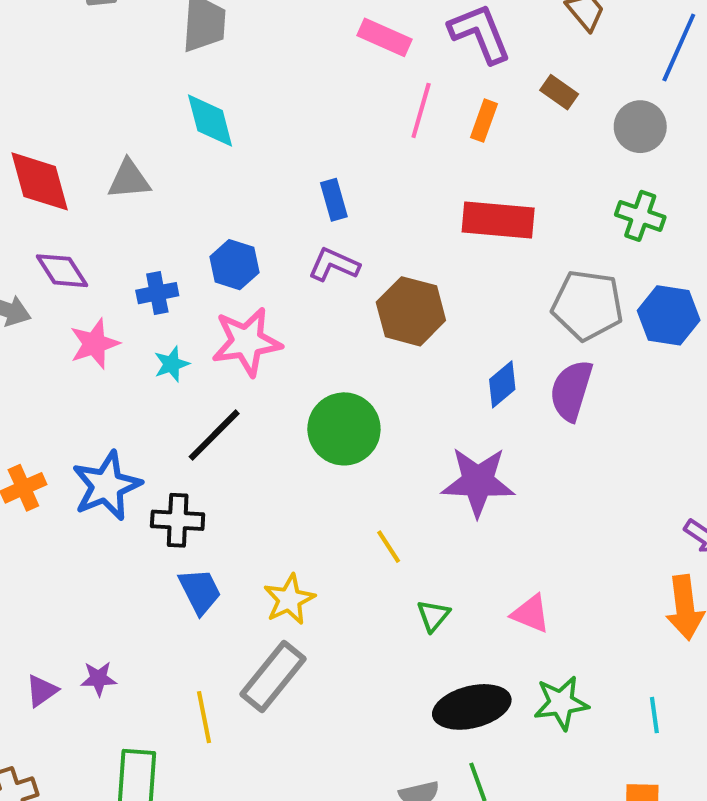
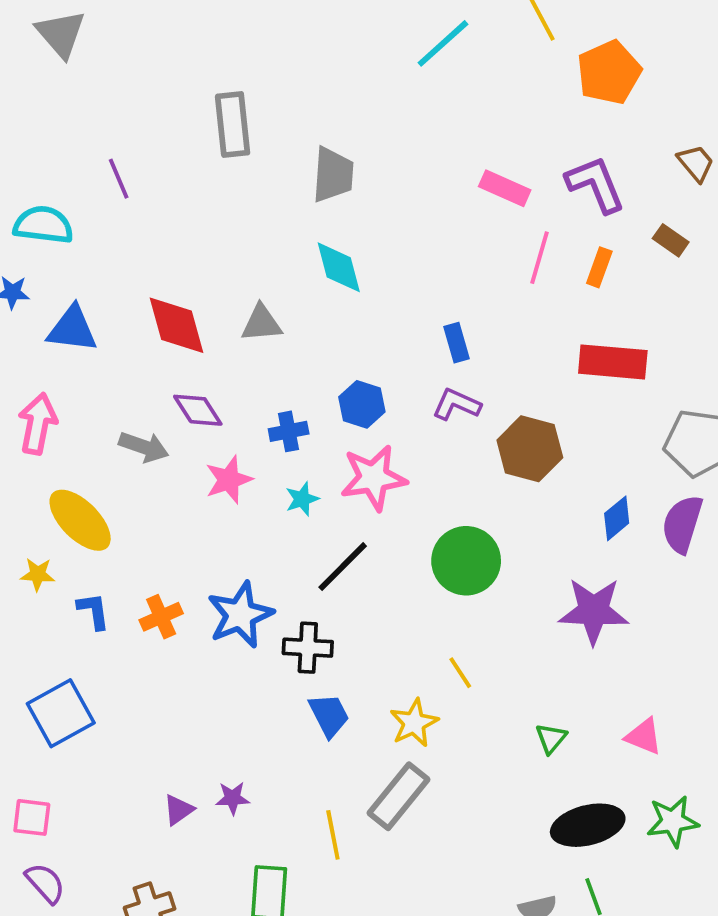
yellow line: (389, 547) -> (460, 673), moved

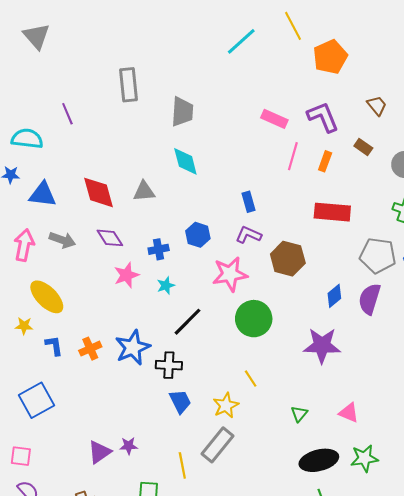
gray arrow: (144, 447) -> (62, 240), moved
pink star: (373, 478) -> (230, 274), moved
purple triangle: (178, 810) -> (100, 452), size x1.4

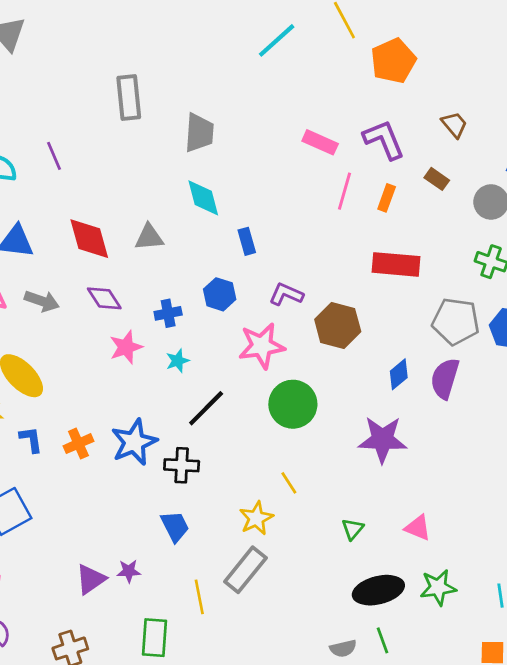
purple line: (67, 114) -> (54, 156), moved
blue rectangle: (249, 202) -> (247, 241), moved
blue trapezoid: (180, 401) -> (175, 526), moved

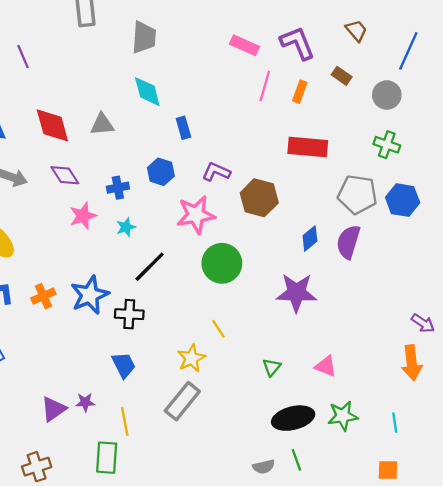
yellow line: (199, 597) -> (125, 421), moved

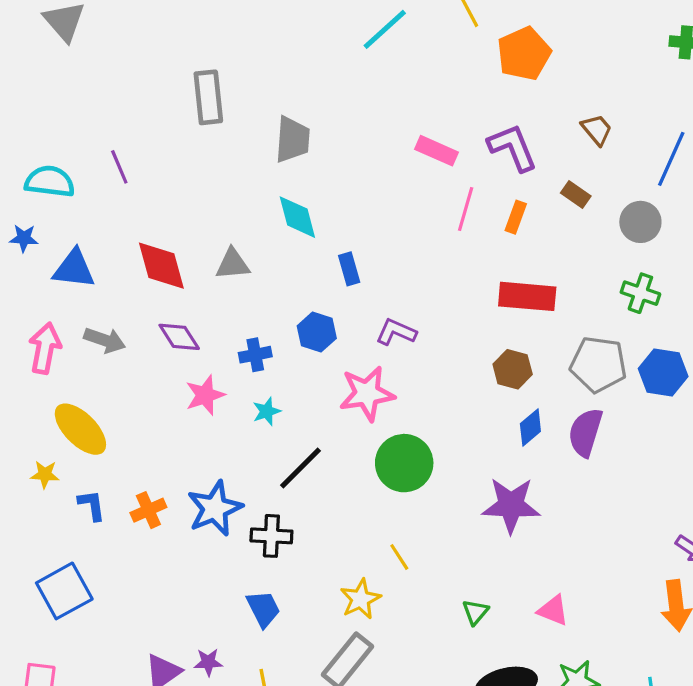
brown hexagon: (259, 198) -> (513, 369), moved, size x0.7

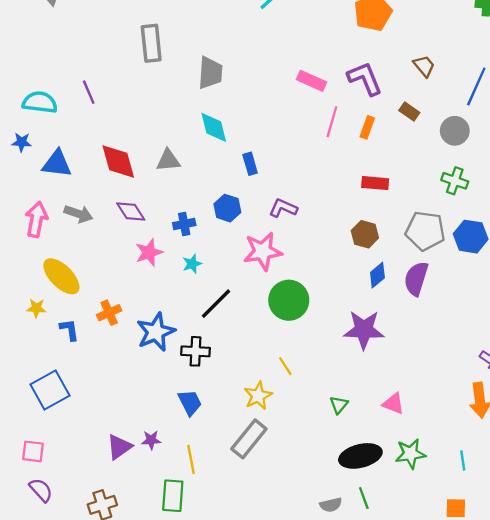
red rectangle: (527, 296) -> (375, 183), size x0.7
orange cross: (148, 510) -> (109, 313), moved

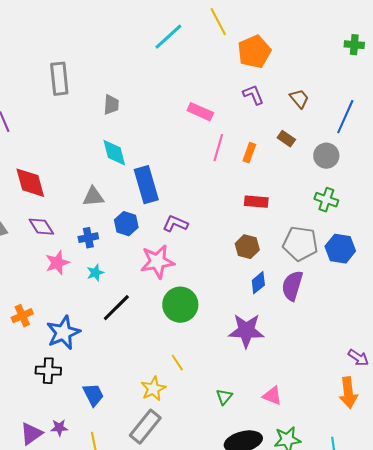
gray trapezoid: (210, 73) -> (111, 105), size x0.7
purple L-shape: (365, 78) -> (253, 95), moved, size x0.7
gray triangle: (168, 160) -> (93, 197), moved
blue rectangle: (250, 164) -> (146, 185), size x1.8
black cross: (196, 351) -> (48, 371), moved

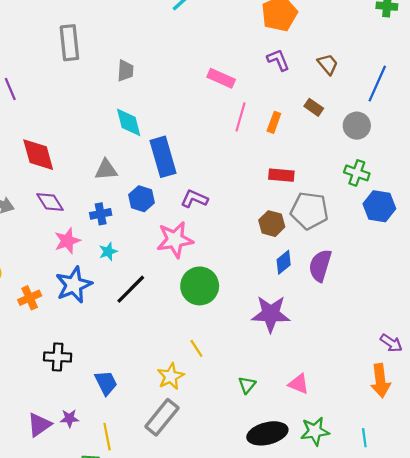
gray pentagon: (300, 244) -> (309, 211), moved
blue hexagon: (340, 249) -> (379, 206), moved
blue star: (63, 333) -> (74, 285), moved

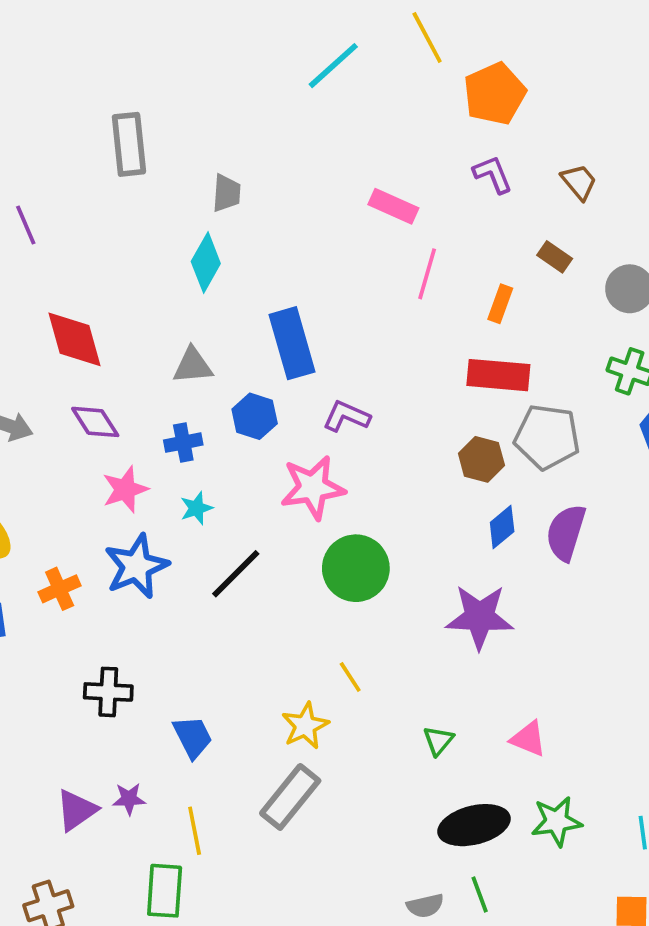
cyan diamond: (129, 122) -> (206, 263), moved, turned 44
orange rectangle: (274, 122) -> (500, 304), moved
red rectangle: (281, 175) -> (498, 375), size x1.4

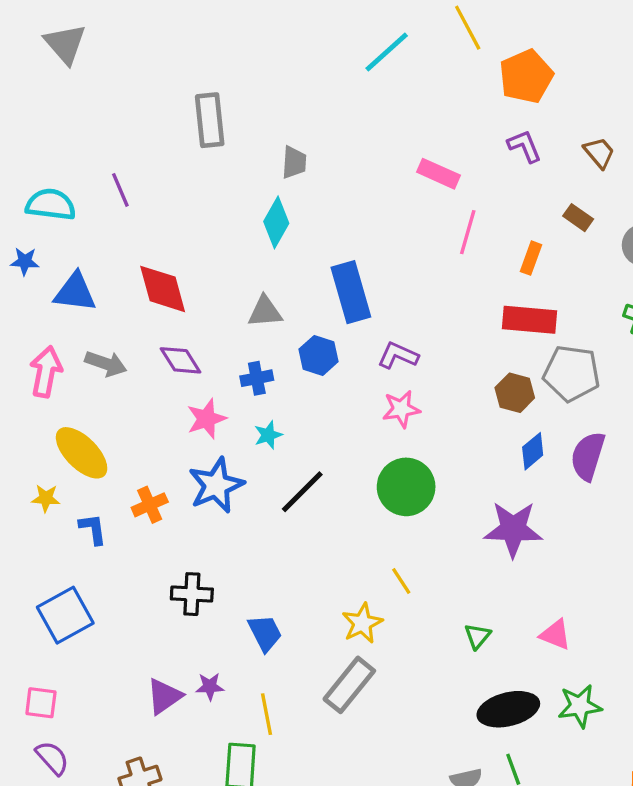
pink star: (313, 488) -> (401, 409), moved, size x0.7

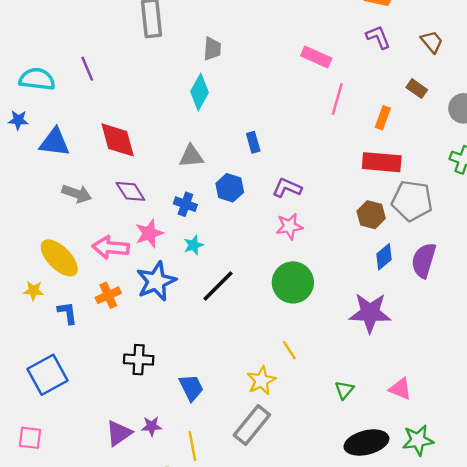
blue rectangle: (351, 292) -> (253, 142), size x0.5
pink arrow: (46, 372) -> (111, 247), moved, turned -96
blue cross: (257, 378) -> (185, 204), turned 30

